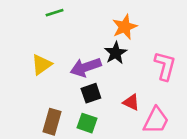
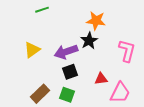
orange star: (125, 27) -> (96, 21), turned 30
red triangle: (131, 102) -> (101, 79), turned -32
brown rectangle: (52, 122) -> (40, 94), turned 30

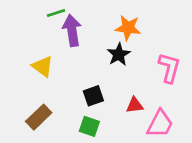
yellow triangle: (32, 50) -> (43, 66), turned -48
purple arrow: (66, 52) -> (72, 30), moved, turned 100
brown rectangle: (40, 94) -> (39, 117), moved

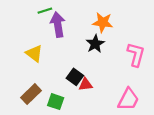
black square: (93, 96) -> (75, 77), turned -35
red triangle: (135, 105) -> (86, 84), moved
green square: (89, 126) -> (56, 102), moved

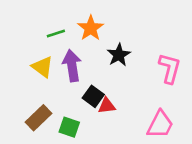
green line: (45, 11) -> (56, 33), moved
orange star: (103, 22) -> (91, 28), moved, turned 30
purple arrow: (58, 25) -> (72, 66), moved

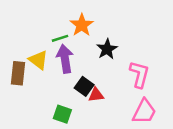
green line: (56, 33) -> (60, 38), moved
pink L-shape: (170, 68) -> (139, 74), moved
brown rectangle: (38, 118) -> (18, 73), moved, turned -40

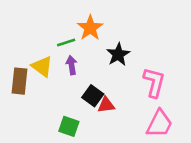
purple arrow: (65, 59) -> (72, 65), size x0.6

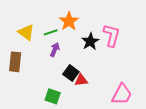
purple arrow: (72, 65) -> (55, 50), turned 32
yellow triangle: (42, 66) -> (26, 32), moved
pink L-shape: (154, 82) -> (112, 35), moved

